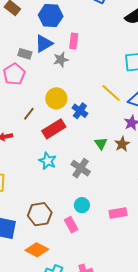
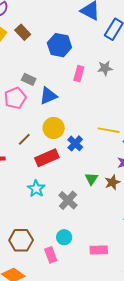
blue triangle: (44, 43) -> (48, 96), moved
gray star: (61, 60) -> (105, 68), moved
yellow line: (111, 93) -> (109, 130), turned -40

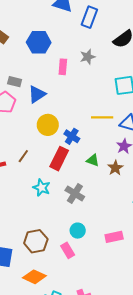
brown line: (24, 139) -> (23, 156), moved
red rectangle: (47, 158) -> (59, 159), moved, turned -30
green triangle: (91, 179) -> (93, 160), moved, turned -32

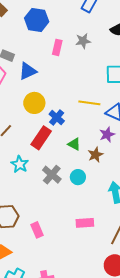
cyan circle: (78, 231) -> (78, 177), moved

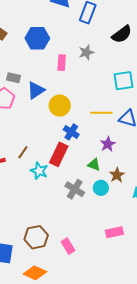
yellow circle: (34, 103) -> (60, 106), moved
purple star: (107, 134) -> (108, 144), moved
green triangle: (74, 144) -> (94, 165), moved
brown star: (95, 155) -> (117, 175), moved
cyan star: (20, 164) -> (39, 171), moved

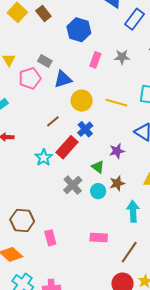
yellow line: (101, 113) -> (117, 103), moved
brown line: (23, 152) -> (53, 121), moved

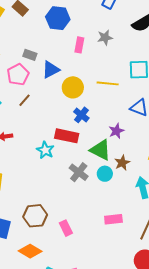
brown line: (53, 121) -> (24, 100), moved
red rectangle: (67, 147) -> (67, 136), turned 70
green triangle: (98, 167) -> (100, 150), size x1.6

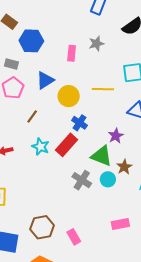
blue hexagon: (58, 18) -> (31, 41), moved
gray rectangle: (30, 55) -> (11, 64), moved
brown line: (24, 100) -> (32, 116), moved
red rectangle: (67, 136) -> (67, 145), turned -55
cyan star: (45, 150) -> (41, 147), moved

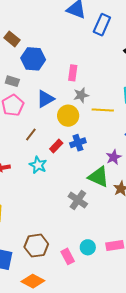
gray star: (96, 44) -> (81, 95), moved
blue cross: (80, 123) -> (78, 143), turned 35
red rectangle: (67, 145) -> (56, 146), moved, size x0.6
cyan circle: (108, 179) -> (88, 247), moved

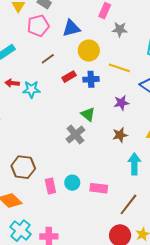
gray star: (81, 95) -> (120, 29), moved
yellow line: (103, 110) -> (119, 68), moved
cyan star: (38, 165) -> (31, 89), moved, turned 30
green triangle: (99, 177) -> (88, 114), moved, size x0.7

